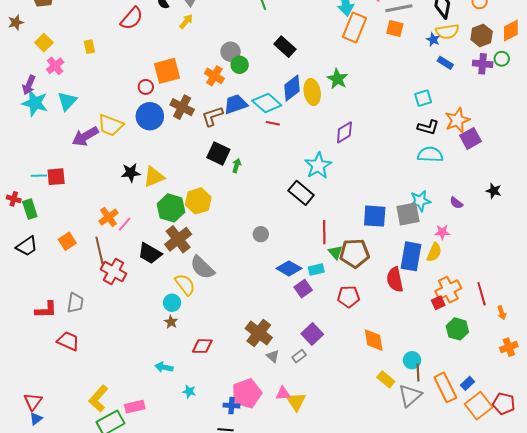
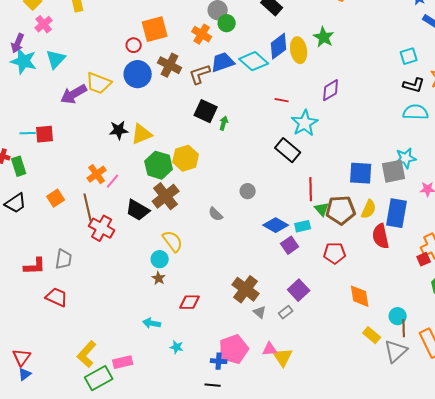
red line: (273, 123) -> (282, 100), moved
yellow semicircle: (434, 252) -> (369, 209), moved
gray semicircle: (202, 267) -> (216, 214), moved, size x0.6

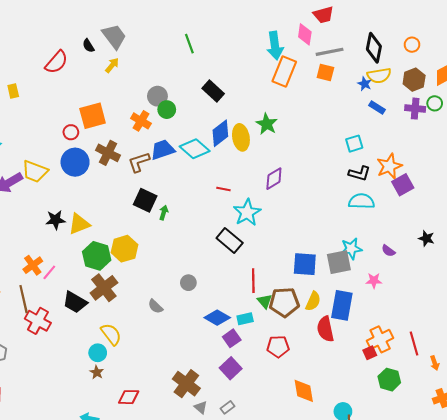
purple square: (299, 290) -> (231, 368), moved

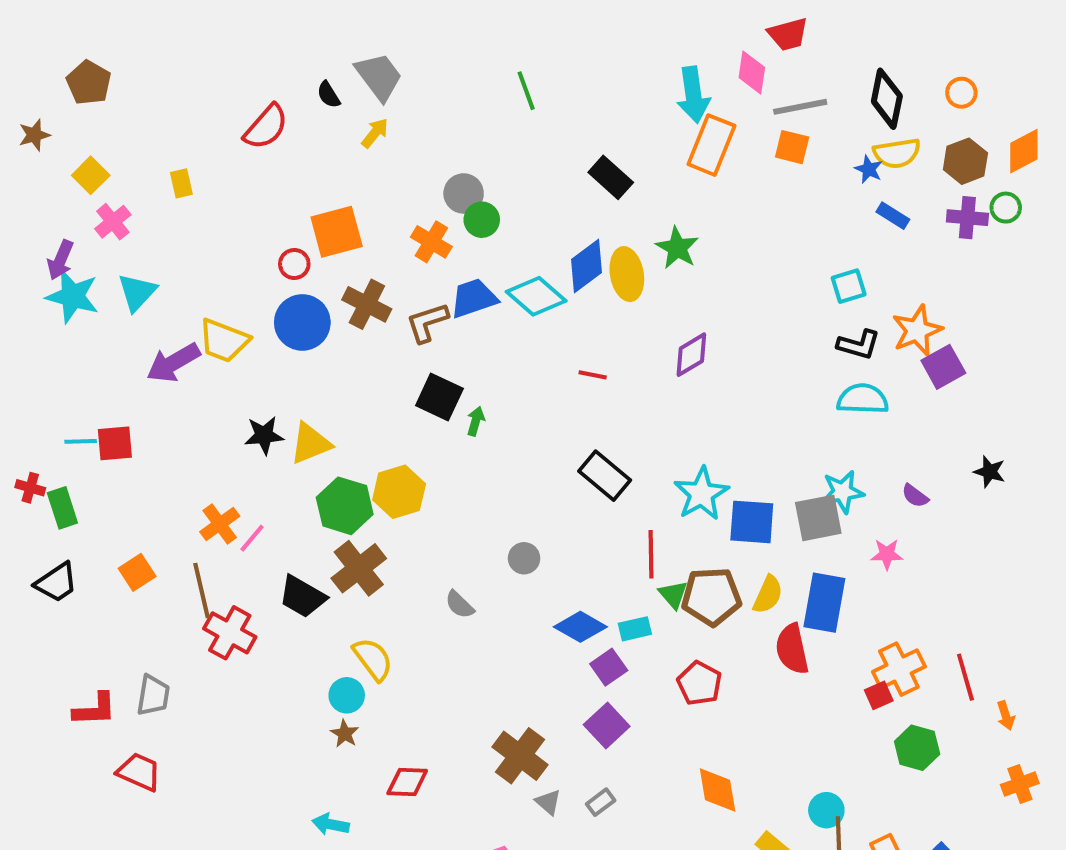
black rectangle: (213, 91) -> (611, 177), moved
cyan star: (247, 213) -> (701, 494), moved
red pentagon: (278, 347) -> (699, 683), turned 30
orange diamond: (304, 391) -> (718, 790), moved

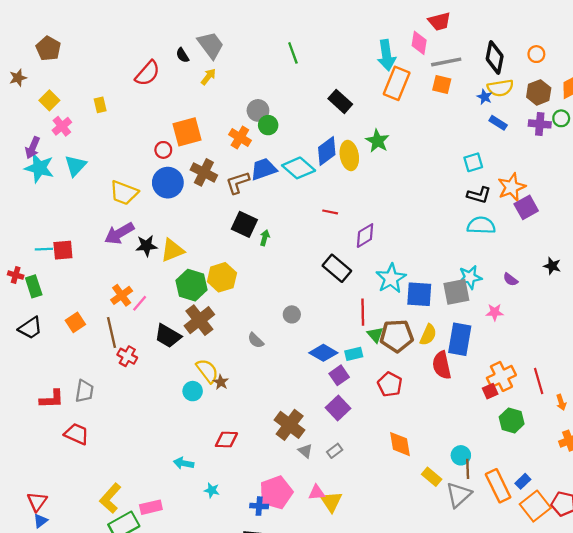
purple diamond: (691, 355) -> (365, 236), moved
purple arrow: (173, 363) -> (119, 233), moved
red cross: (230, 633) -> (127, 356), size x0.7
brown star: (345, 734) -> (221, 382), moved

